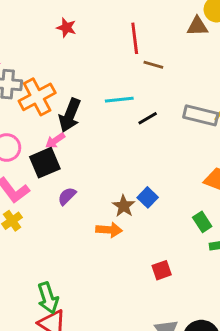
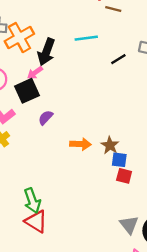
black line: (148, 118) -> (118, 59), moved
blue square: (148, 197) -> (119, 160), moved, turned -35
brown star: (124, 206) -> (110, 145), moved
red square: (162, 270) -> (124, 176), turned 35

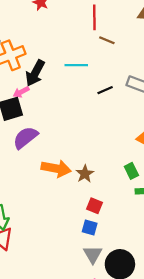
purple semicircle: (46, 118) -> (25, 138), size x1.6
orange arrow: (81, 144) -> (56, 169), size x1.4
blue square: (119, 160) -> (90, 228), moved

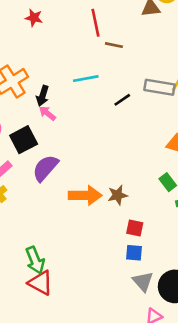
black arrow: (35, 73) -> (43, 96), size x0.7
pink arrow: (21, 92) -> (47, 113), moved, turned 77
brown star: (85, 174) -> (118, 195), turned 30

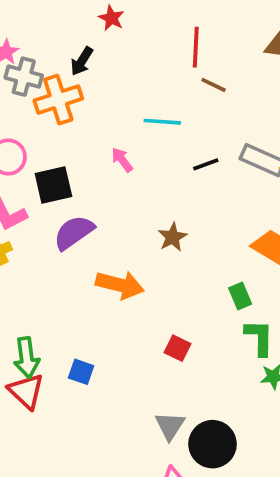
black arrow: (43, 96) -> (82, 61), moved
pink arrow: (47, 113) -> (122, 160), moved
brown star: (118, 195) -> (172, 237), moved, turned -30
blue square: (134, 253) -> (81, 372), moved

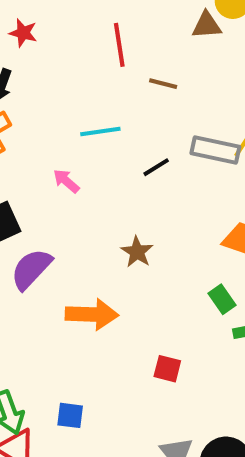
brown line: (214, 85) -> (163, 84), moved

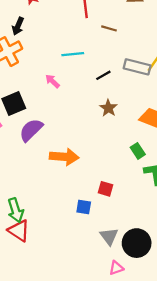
brown star: (137, 252) -> (108, 108), moved
blue square: (70, 415) -> (84, 207), moved

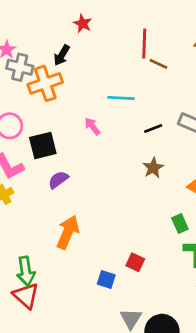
brown line: (109, 28) -> (158, 64), moved
purple semicircle: (31, 130) -> (58, 180), size x0.7
orange arrow: (64, 157) -> (68, 232), moved, turned -80

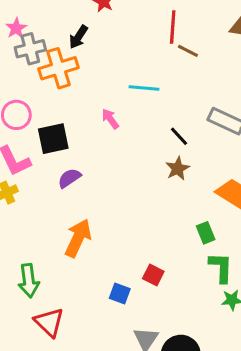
gray cross: (20, 67) -> (30, 49), turned -30
black line: (153, 128) -> (179, 136), moved, turned 66
red triangle: (26, 296) -> (49, 322), moved

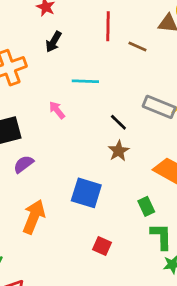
black arrow: (78, 37) -> (54, 42), moved
brown line: (188, 51) -> (137, 46), moved
blue square: (120, 294) -> (86, 193), moved, size x1.6

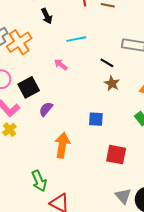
black arrow: (54, 42) -> (47, 16), turned -42
blue square: (86, 193) -> (96, 119), size x0.7
red square: (102, 246) -> (116, 155), size x1.5

